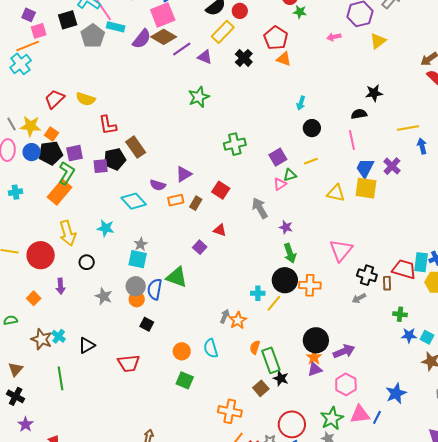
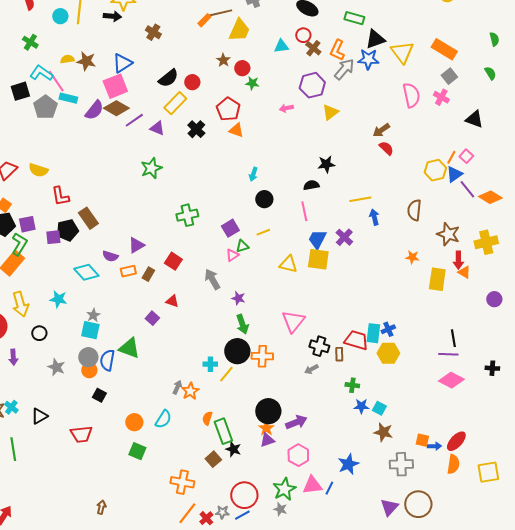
cyan semicircle: (211, 348) -> (163, 419), turned -132

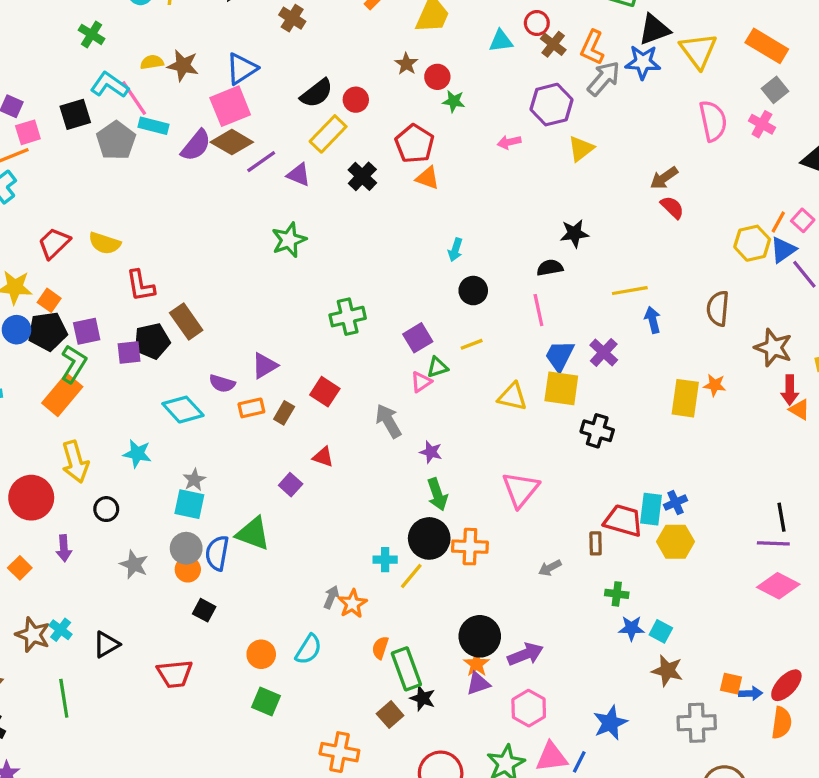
yellow rectangle: (437, 279) -> (685, 398), moved
black cross: (319, 346) -> (597, 431), moved

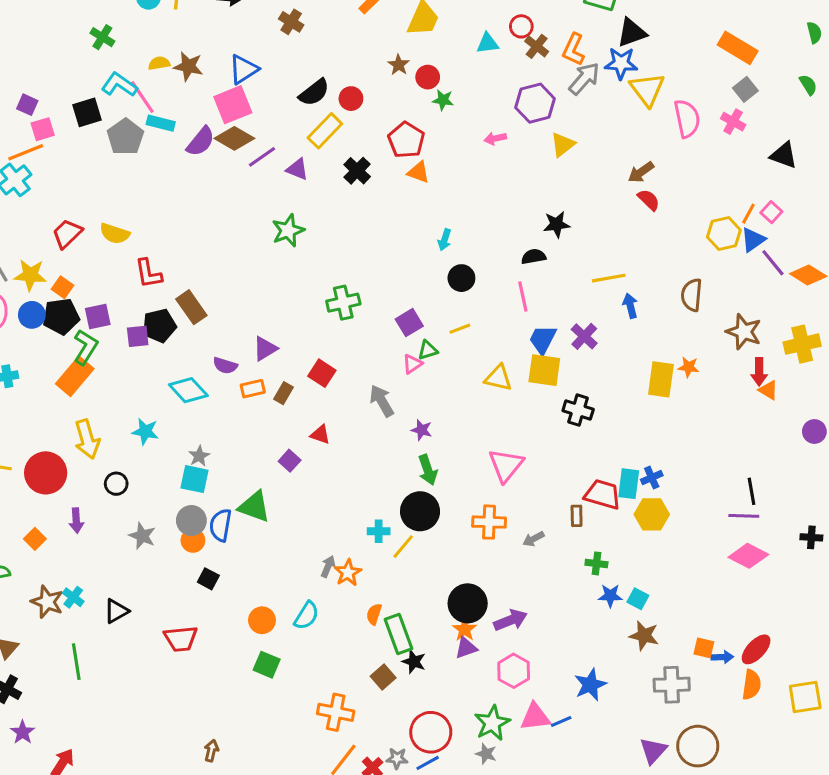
yellow triangle: (698, 51) -> (647, 89), moved
orange cross: (470, 547) -> (489, 522), moved
blue line: (579, 762) -> (561, 722), turned 40

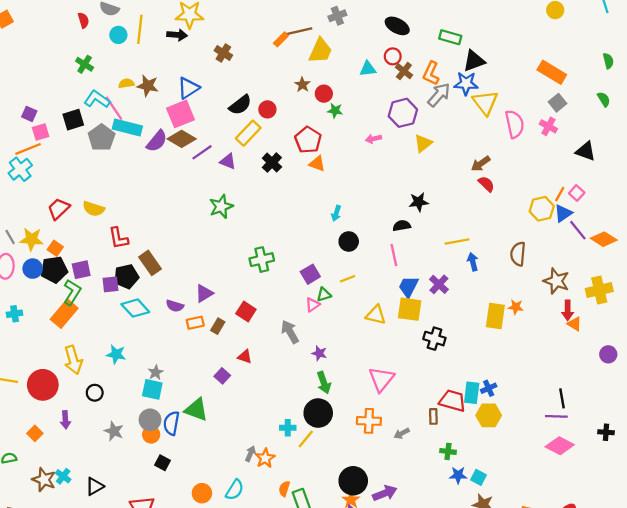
cyan rectangle: (161, 123) -> (127, 127), size x1.4
cyan diamond: (188, 390) -> (135, 308), moved

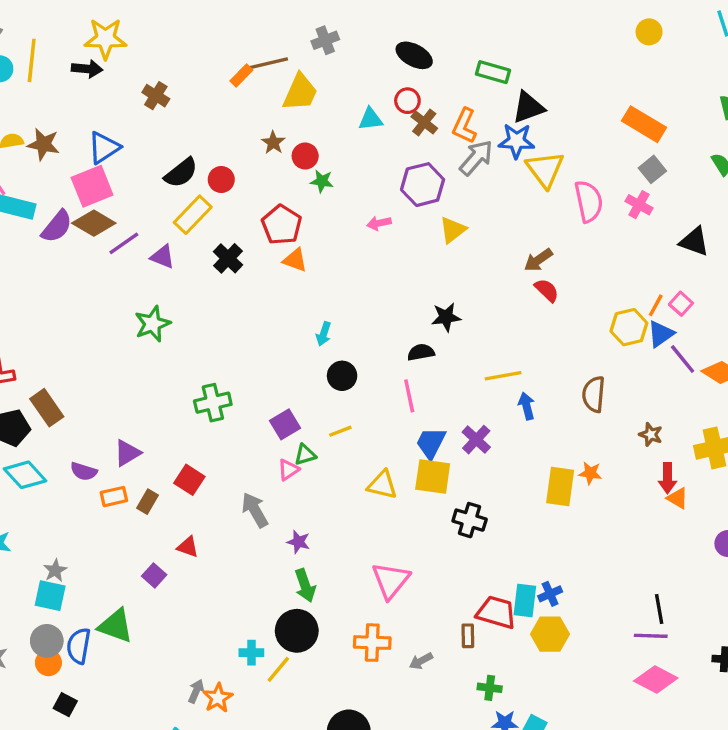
brown star: (556, 281) -> (651, 435), size x0.6

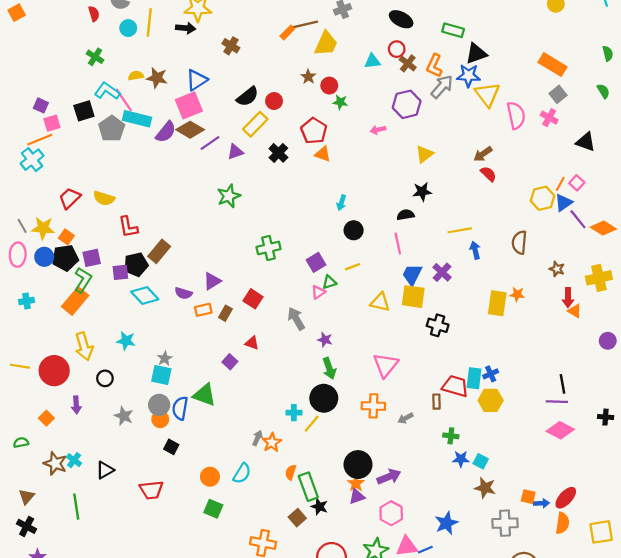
yellow triangle: (453, 230) -> (424, 154), moved
purple triangle: (163, 257) -> (235, 152), turned -42
brown rectangle: (47, 408) -> (159, 251), turned 75

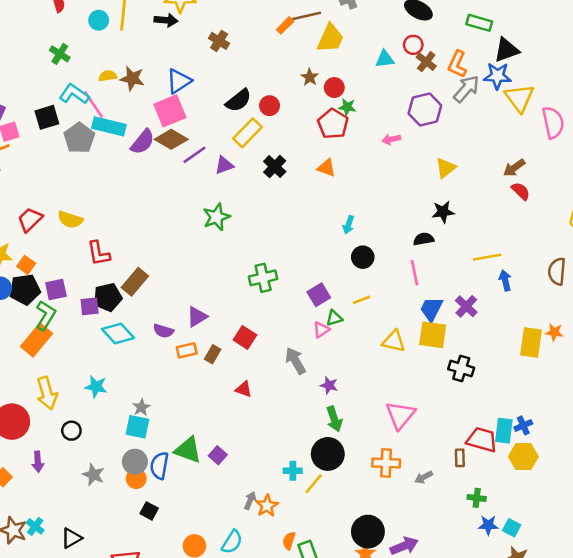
red pentagon: (314, 131) -> (333, 124), moved
purple square: (230, 362) -> (218, 455), moved

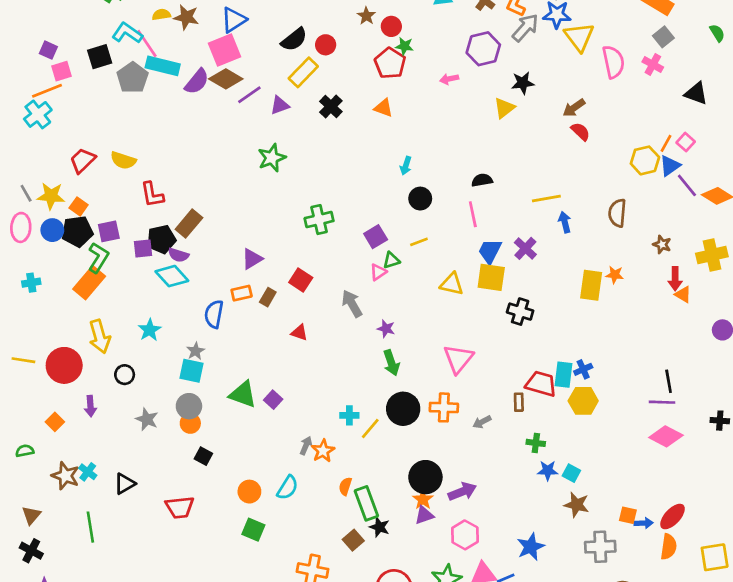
black star: (443, 212) -> (523, 83), moved
purple semicircle: (163, 331) -> (178, 255), moved
cyan star: (96, 387) -> (150, 330), turned 30
black circle: (328, 454) -> (403, 409), moved
blue semicircle: (159, 466) -> (214, 314), moved

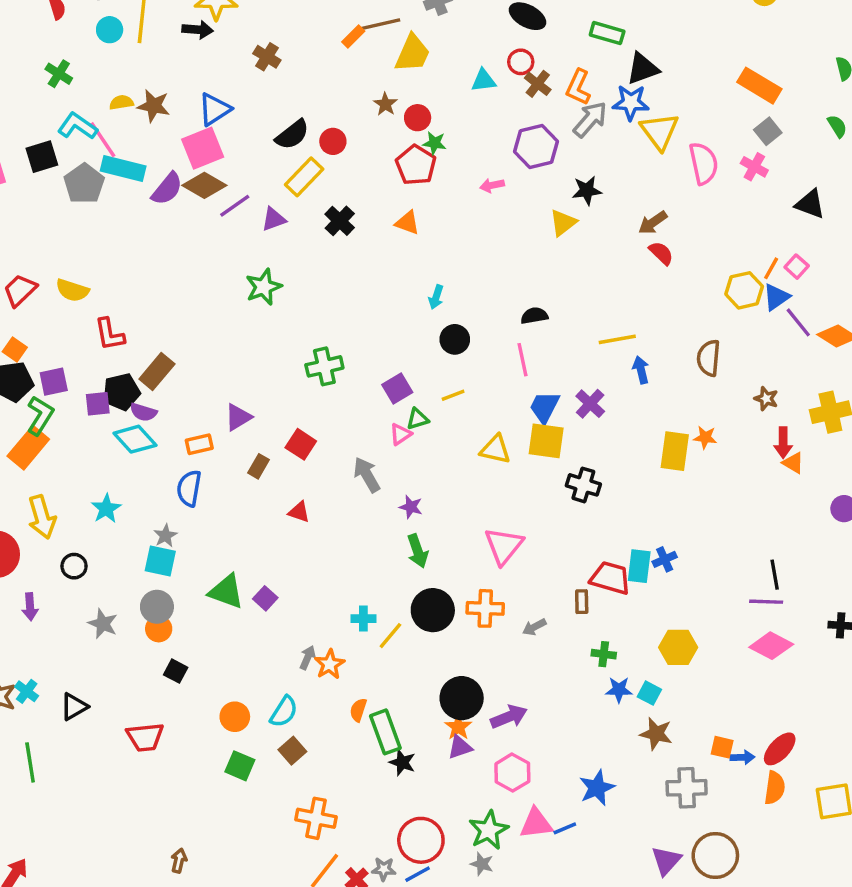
orange rectangle: (242, 293) -> (199, 444), moved
yellow hexagon: (583, 401) -> (678, 647), moved
brown square: (353, 540) -> (292, 751), moved

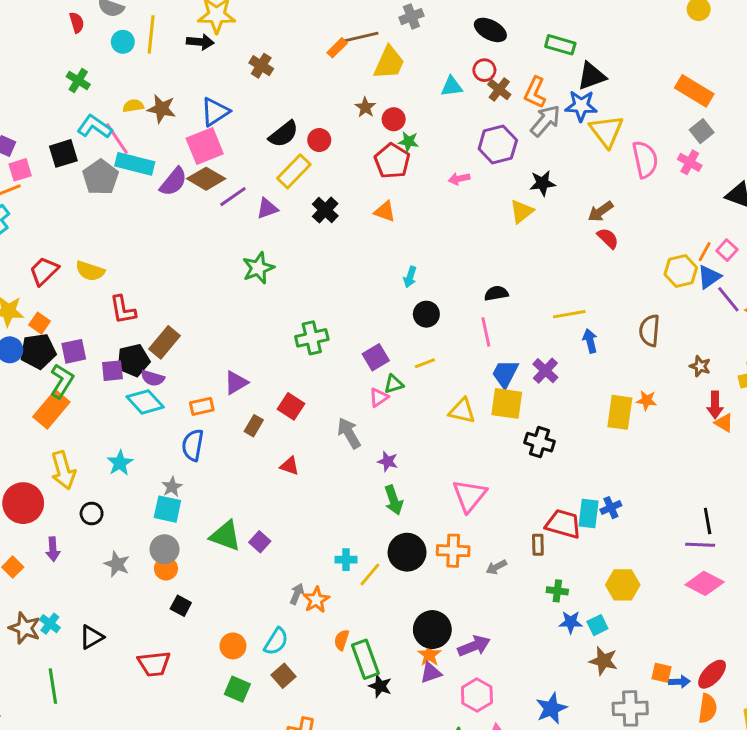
cyan square: (649, 693) -> (597, 625), turned 36

